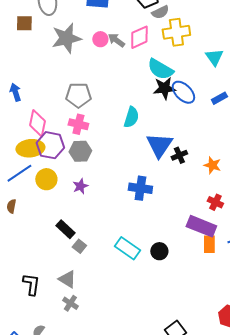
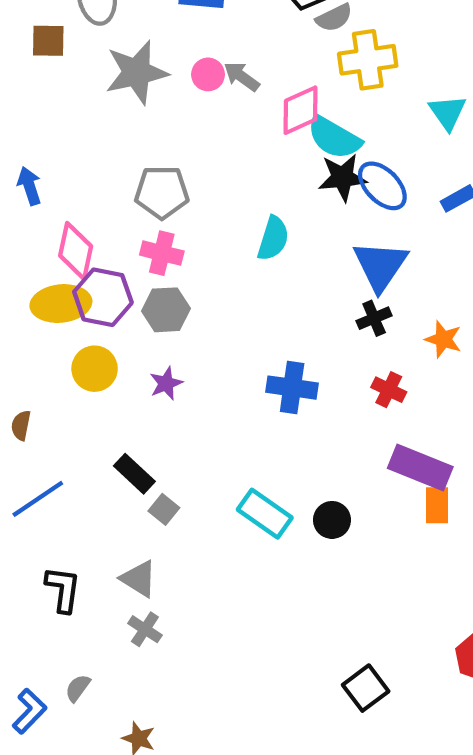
pink diamond: (139, 37) -> (300, 110), moved
blue triangle: (159, 145) -> (380, 266), moved
blue line: (19, 173) -> (38, 499), moved
red cross: (215, 202) -> (389, 390), moved

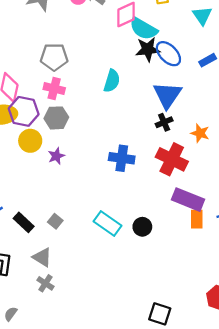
yellow circle: (95, 369) -> (30, 141), moved
red cross: (389, 390) -> (172, 159), size x1.8
black rectangle: (134, 474) -> (24, 222), moved
black square: (366, 688) -> (160, 314), turned -35

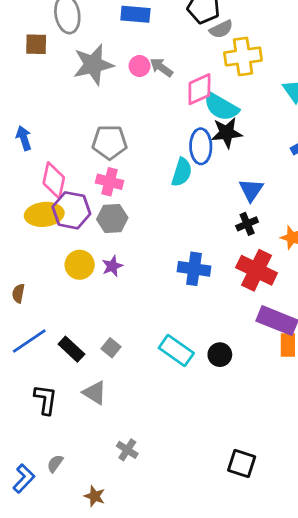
blue ellipse: (168, 54) -> (201, 146), moved, turned 44
blue triangle: (167, 95) -> (251, 190), size x0.7
yellow circle: (30, 141) -> (80, 265), moved
gray cross: (45, 283) -> (127, 450), moved

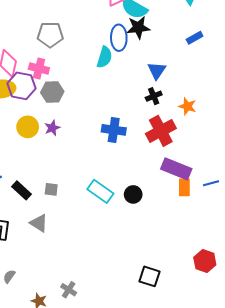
pink cross: (110, 182) -> (39, 68), moved
red cross: (257, 270) -> (161, 131), turned 36
gray square: (111, 348) -> (51, 189), turned -32
gray cross: (127, 450) -> (69, 290), moved

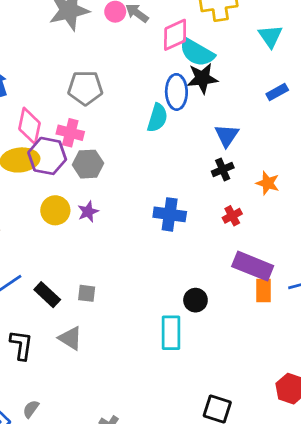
red cross: (161, 131) -> (232, 216), size x0.5
cyan rectangle: (100, 191) -> (171, 333), moved, turned 55

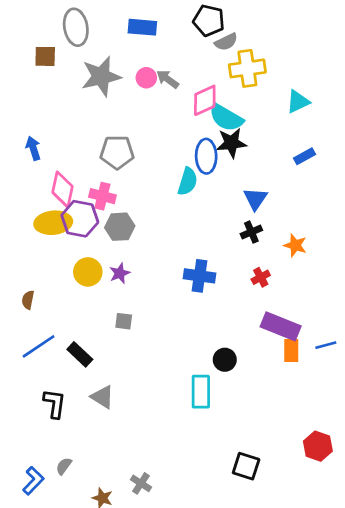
cyan triangle: (270, 36) -> (298, 102), turned 40
gray square: (87, 293) -> (124, 321), moved

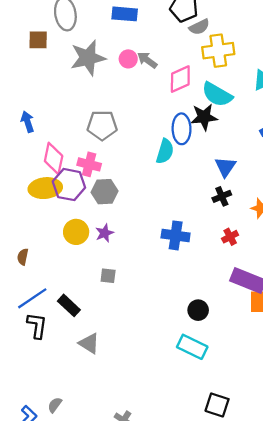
cyan semicircle: (226, 118) -> (217, 94), moved
cyan rectangle: (201, 392) -> (192, 347), moved, turned -64
black L-shape: (55, 404) -> (37, 326), moved

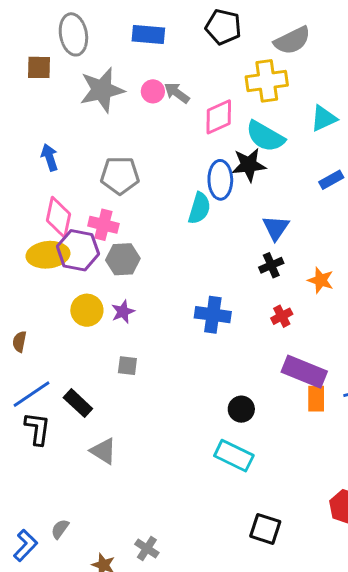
gray semicircle: (199, 27) -> (292, 40), moved, size x1.4
blue arrow: (27, 122) -> (49, 157), moved

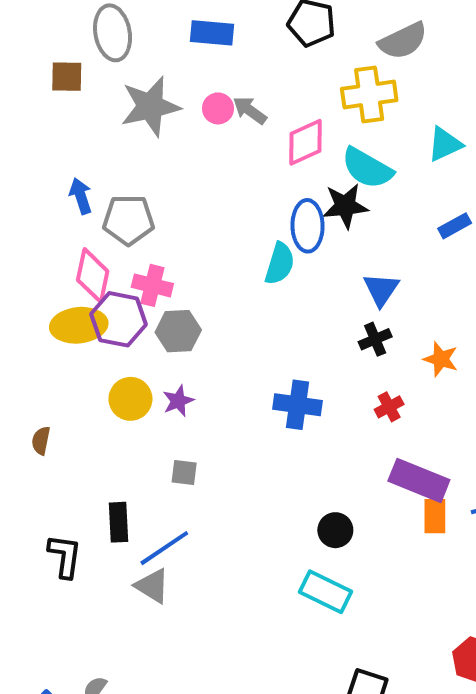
gray pentagon: (120, 175) -> (128, 220), moved
blue line: (31, 394) -> (164, 548), moved
black rectangle: (78, 403) -> (119, 522), turned 44

